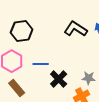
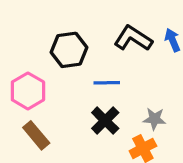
black hexagon: (22, 31) -> (69, 50), moved
blue line: (41, 64) -> (107, 83), moved

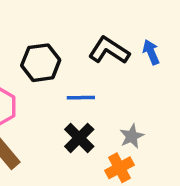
gray star: (154, 119) -> (132, 136), turned -30

